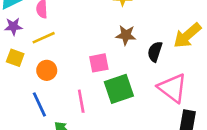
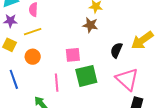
brown star: (126, 35) -> (90, 25), moved
blue line: (39, 104) -> (14, 79), moved

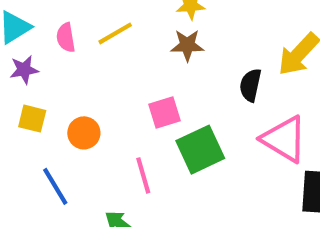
yellow line: (33, 32) -> (115, 33), moved

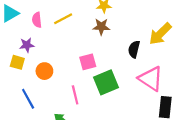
purple star: (24, 70) -> (27, 45), moved

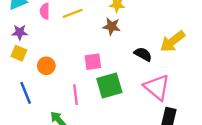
purple star: (27, 45) -> (20, 32), moved
black semicircle: (134, 49) -> (143, 54), turned 98

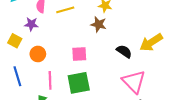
purple star: (20, 32) -> (31, 24), moved
green square: (109, 86) -> (79, 83), moved
pink line: (75, 95) -> (50, 80), moved

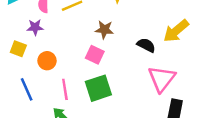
brown star: (99, 24) -> (104, 30), moved
pink square: (79, 54) -> (95, 55), turned 35
pink triangle: (134, 82) -> (162, 79), turned 30

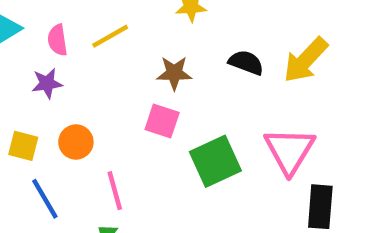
black semicircle: (146, 45) -> (246, 63), moved
yellow square: (18, 49) -> (23, 146), moved
green square: (98, 88) -> (215, 161), moved

